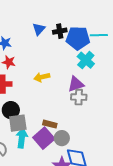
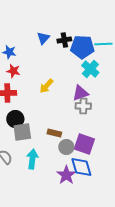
yellow arrow: (42, 77) -> (46, 86), turned -35
cyan arrow: (22, 138) -> (32, 159), moved
purple square: (44, 138) -> (84, 144), moved, turned -30

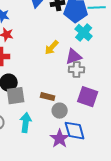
yellow arrow: (46, 86) -> (52, 48), moved
purple square: (84, 144) -> (88, 97), moved

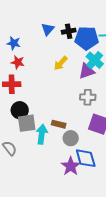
yellow arrow: (52, 48) -> (61, 63), moved
purple triangle: (74, 57) -> (87, 71), moved
cyan arrow: (26, 123) -> (42, 134), moved

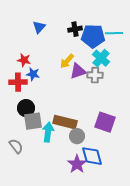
blue triangle: (48, 29) -> (39, 27), moved
blue star: (14, 43) -> (33, 74), moved
purple triangle: (87, 71) -> (78, 71), moved
gray cross: (88, 97) -> (95, 75), moved
brown rectangle: (59, 124) -> (65, 122), size x1.6

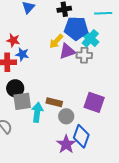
blue pentagon: (93, 36) -> (76, 28), moved
brown rectangle: (65, 122) -> (54, 102), size x0.7
blue diamond: (92, 156) -> (81, 136), turned 35

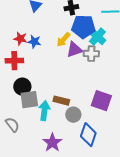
blue star: (22, 54) -> (34, 42), moved
purple star: (66, 144) -> (52, 143), moved

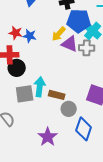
purple triangle: (74, 50) -> (70, 44), turned 42
black circle: (22, 87) -> (17, 68), moved
cyan arrow: (44, 111) -> (40, 87), moved

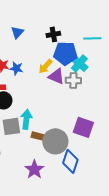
brown rectangle: (57, 95) -> (39, 136), moved
gray circle: (69, 109) -> (55, 141), size x1.6

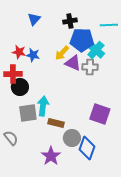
gray circle: (55, 141) -> (72, 138), moved, size x0.7

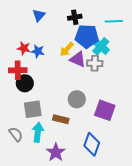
cyan arrow: (43, 106) -> (38, 132), moved
gray circle: (72, 138) -> (77, 99), moved

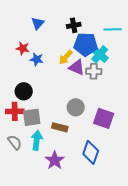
red star: (24, 48) -> (23, 48), moved
red cross: (18, 70) -> (15, 111), moved

